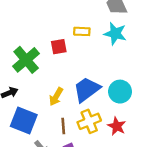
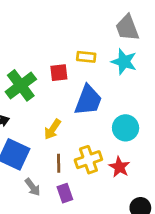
blue trapezoid: (87, 89) -> (88, 100), moved, turned 144

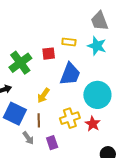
cyan circle: (126, 128) -> (97, 95), size x1.4
brown line: (59, 163) -> (39, 120), moved

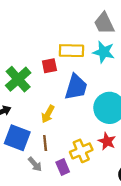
yellow rectangle: (69, 42) -> (71, 51), size x1.5
yellow cross: (70, 118) -> (81, 151), moved

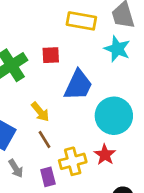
yellow rectangle: (71, 51) -> (81, 21), moved
yellow arrow: (48, 114) -> (40, 112), turned -78
brown line: (45, 143) -> (45, 140), moved, turned -35

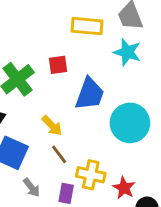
red star: (105, 155) -> (124, 188), moved
yellow cross: (73, 161) -> (91, 175), turned 32
purple rectangle: (48, 177) -> (66, 193), turned 30

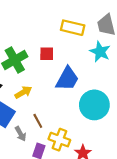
yellow arrow: (52, 126) -> (23, 92), moved, turned -84
gray arrow: (32, 188) -> (20, 134), moved

